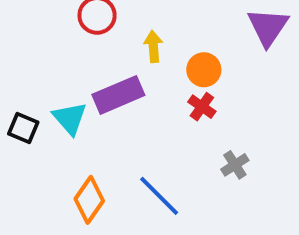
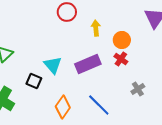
purple rectangle: (118, 95) -> (88, 64), moved
black square: (23, 128) -> (34, 81), moved

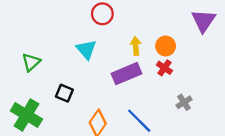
yellow arrow: (96, 28) -> (136, 46), moved
cyan triangle: (53, 65) -> (86, 49), moved

